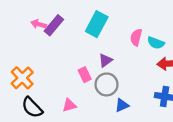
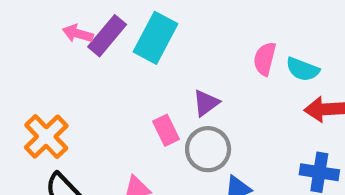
cyan rectangle: (97, 24) -> (155, 38), moved

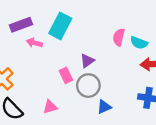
pink arrow: (78, 34) -> (34, 43), moved
purple rectangle: (107, 36) -> (21, 25), moved, turned 30

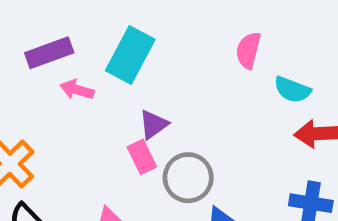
pink semicircle: (119, 37) -> (248, 50), moved
purple triangle: (87, 61) -> (153, 124), moved

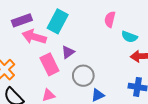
pink arrow: (77, 90) -> (34, 37), size x1.6
pink rectangle: (142, 157) -> (49, 64), moved, size x1.5

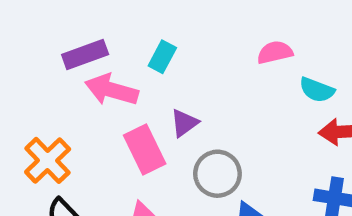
pink semicircle: (110, 19) -> (275, 52), turned 63
cyan rectangle: (58, 21) -> (162, 57), size x0.6

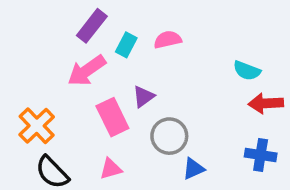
pink semicircle: (275, 52) -> (168, 40), moved
purple rectangle: (85, 55) -> (92, 26), moved, turned -32
pink arrow: (112, 90) -> (87, 71), turned -51

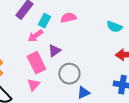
pink arrow: (87, 71) -> (35, 36), moved, size x0.7
cyan semicircle: (247, 71) -> (114, 27), moved
pink triangle: (111, 169) -> (33, 85), moved, turned -32

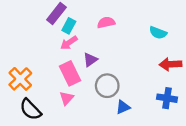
cyan rectangle: (44, 21) -> (69, 26), moved

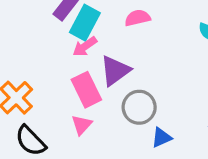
cyan rectangle: (69, 26) -> (85, 23), size x1.5
purple triangle: (90, 60) -> (115, 71), size x1.5

